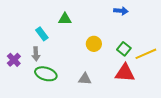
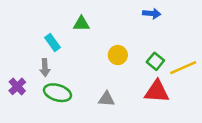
purple cross: (14, 60) -> (17, 86), moved

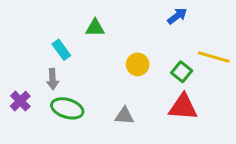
blue arrow: (152, 14) -> (177, 16), turned -42
yellow line: (183, 68) -> (214, 57), moved, turned 40

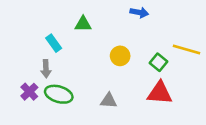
blue arrow: (177, 16) -> (139, 12), moved, turned 48
purple cross: (20, 101) -> (29, 92), moved

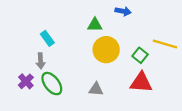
green triangle: (83, 24) -> (95, 25), moved
yellow circle: (120, 56) -> (106, 50), size x1.5
green ellipse: (59, 94) -> (52, 84), turned 35

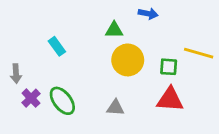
green square: (140, 55) -> (169, 67), turned -35
gray arrow: (41, 61) -> (16, 74), moved

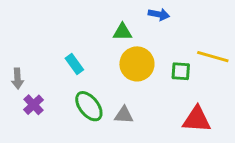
cyan rectangle: (57, 46) -> (74, 64), moved
red triangle: (170, 99) -> (197, 119), moved
green ellipse: (62, 101) -> (89, 106), moved

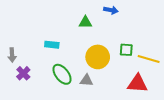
yellow line: (213, 57) -> (149, 59), moved
cyan rectangle: (74, 64) -> (52, 45), turned -48
yellow circle: (137, 64) -> (98, 57), moved

